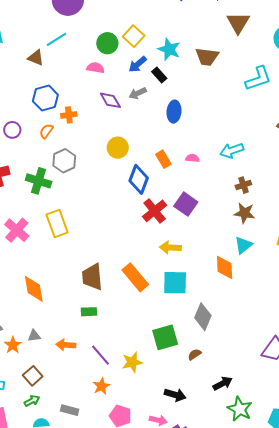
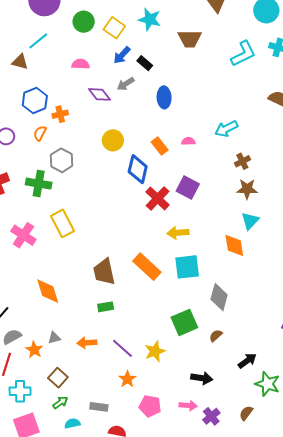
green circle: (107, 43) -> (84, 22), moved
cyan star: (169, 49) -> (150, 19), moved

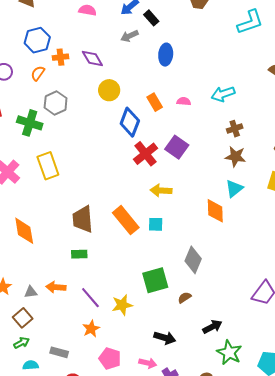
purple diamond: (100, 94) -> (92, 58), moved
cyan square: (187, 267) -> (156, 224), moved, size x0.6
gray triangle: (54, 338) -> (31, 292), moved

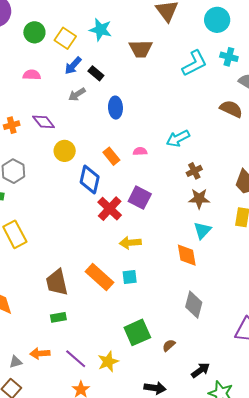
gray diamond: (193, 260) -> (194, 305), moved

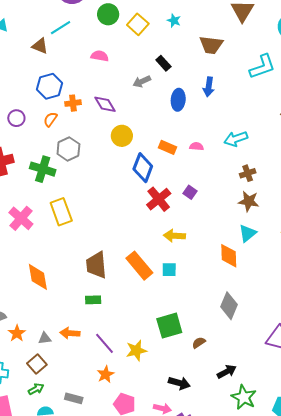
cyan star: (101, 30) -> (174, 21), size x0.6
blue arrow: (73, 66) -> (209, 87), moved, turned -42
orange rectangle: (111, 156) -> (167, 147), turned -36
purple square: (140, 198) -> (190, 192), size x0.6

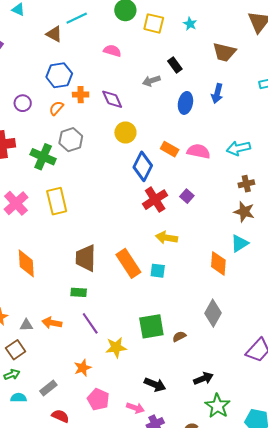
yellow square: (138, 24) -> (154, 23), turned -35
pink semicircle: (197, 146) -> (199, 151), size x1.6
purple line: (105, 343) -> (90, 323), moved
brown semicircle: (199, 343) -> (179, 337), moved
gray rectangle: (74, 398) -> (48, 388), turned -60

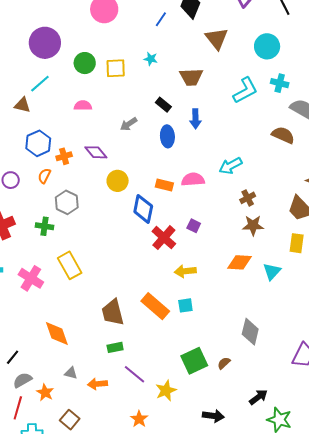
black rectangle: (175, 65) -> (163, 105), moved
green cross: (43, 157) -> (45, 226), size x0.7
cyan triangle: (240, 243) -> (272, 271), moved
orange diamond: (218, 263) -> (240, 262), moved, turned -75
gray triangle: (26, 325) -> (71, 373), moved, turned 32

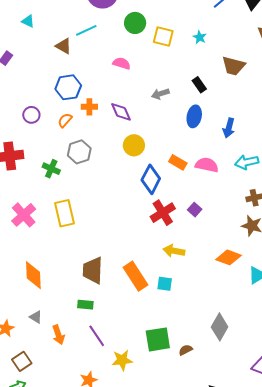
blue arrow: (195, 119) -> (229, 128), moved
orange arrow: (97, 384) -> (58, 335), turned -120

